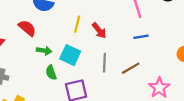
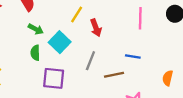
blue line: (141, 37) -> (133, 56), moved

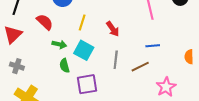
yellow line: (77, 14) -> (82, 23), moved

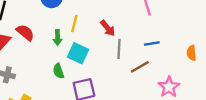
red semicircle: (45, 22) -> (25, 33), moved
green arrow: (59, 44) -> (57, 37), moved, turned 80
gray line: (116, 60) -> (119, 49), moved

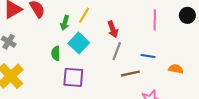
orange semicircle: (192, 53) -> (176, 69), moved, turned 88

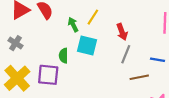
green arrow: (65, 23) -> (73, 25), turned 136
cyan square: (79, 43) -> (87, 45), turned -30
purple square: (73, 77) -> (48, 75), moved

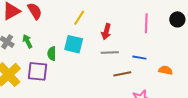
green arrow: (73, 25) -> (27, 41), moved
red arrow: (122, 32) -> (106, 32), turned 35
gray line: (126, 54) -> (110, 52), turned 66

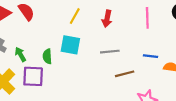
red arrow: (106, 32) -> (107, 19), moved
green arrow: (27, 41) -> (20, 54), moved
blue line: (139, 58) -> (151, 56), moved

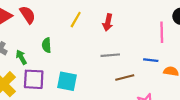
pink line: (147, 18) -> (162, 32), moved
cyan square: (70, 45) -> (67, 81), moved
green semicircle: (47, 56) -> (47, 45), moved

